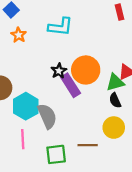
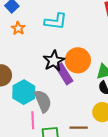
black star: (59, 71) -> (54, 61), size x1.5
pink line: (23, 139) -> (33, 120), moved

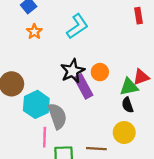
cyan L-shape: (56, 21) -> (77, 26), turned -45
orange circle: (78, 60) -> (100, 72), size x0.6

